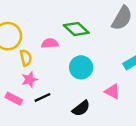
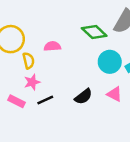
green diamond: (76, 29) -> (94, 32), moved
cyan circle: (81, 67) -> (110, 62), moved
black semicircle: (81, 108) -> (83, 96), moved

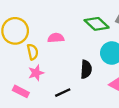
black semicircle: (83, 96) -> (86, 69), moved, turned -48
black line: (45, 100) -> (63, 93), moved

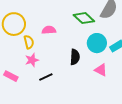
pink rectangle: (21, 91) -> (11, 76), moved
black line: (63, 93) -> (46, 77), moved

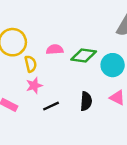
green diamond: (84, 18) -> (84, 55), moved, turned -35
black semicircle: (75, 57) -> (86, 101), moved

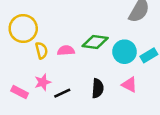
pink semicircle: (55, 49) -> (66, 50), moved
pink star: (34, 86) -> (43, 82), moved

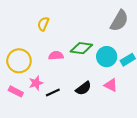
yellow circle: (23, 29) -> (19, 61), moved
yellow semicircle: (41, 50) -> (43, 24), moved, turned -144
black semicircle: (98, 88) -> (83, 88), turned 49

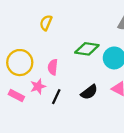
pink semicircle: (56, 56) -> (53, 67), moved, turned -80
black line: (53, 92) -> (56, 97), turned -40

